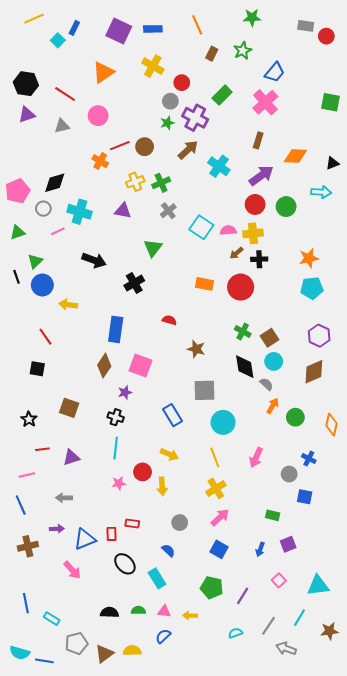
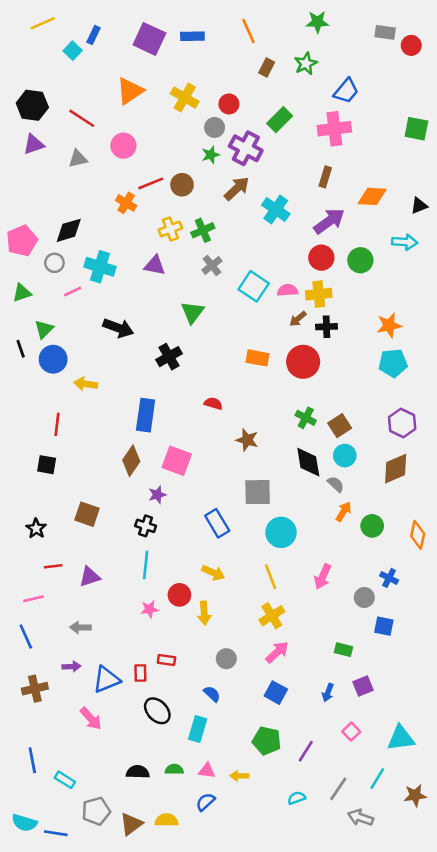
yellow cross: (153, 66) -> (185, 97), moved
pink cross: (265, 102) -> (334, 129), turned 35
red line: (45, 337) -> (57, 424), turned 42
cyan rectangle: (157, 578) -> (198, 729), turned 48

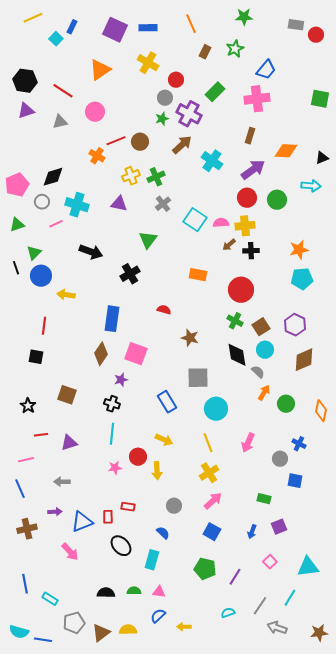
yellow cross: (185, 97) -> (148, 63), moved
red circle: (303, 362) -> (241, 290), moved
purple hexagon: (402, 423) -> (295, 325), moved
yellow arrow: (239, 776) -> (184, 627), moved
brown star: (415, 795) -> (319, 633), moved

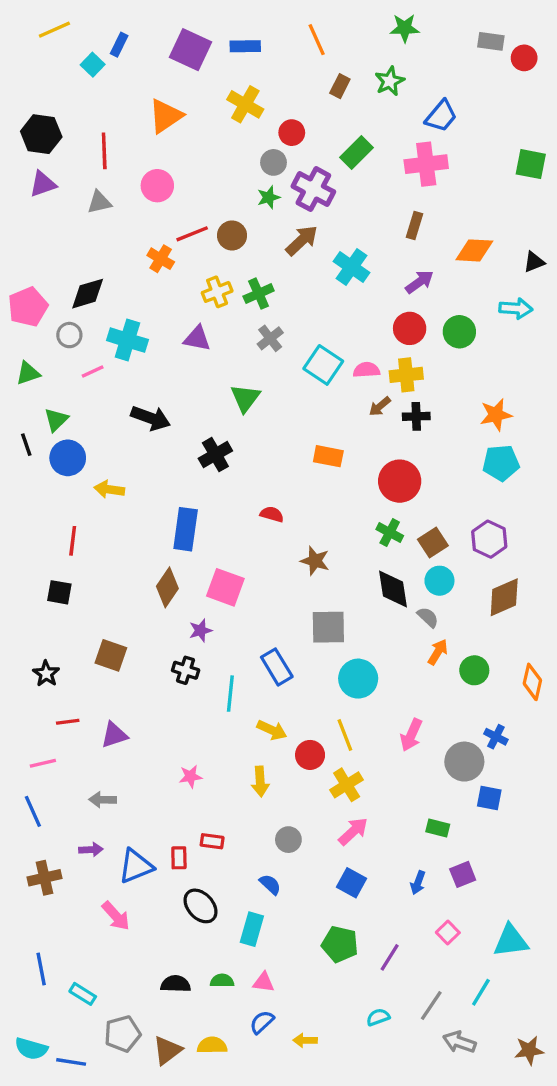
red line: (63, 91) -> (104, 151), turned 55
purple arrow: (253, 170) -> (420, 282), size x0.7
cyan line: (112, 434) -> (230, 694), moved
red circle: (138, 457) -> (310, 755), moved
gray circle: (280, 459) -> (464, 762), size x1.5

